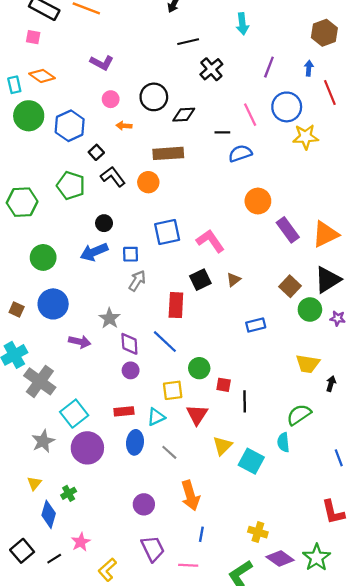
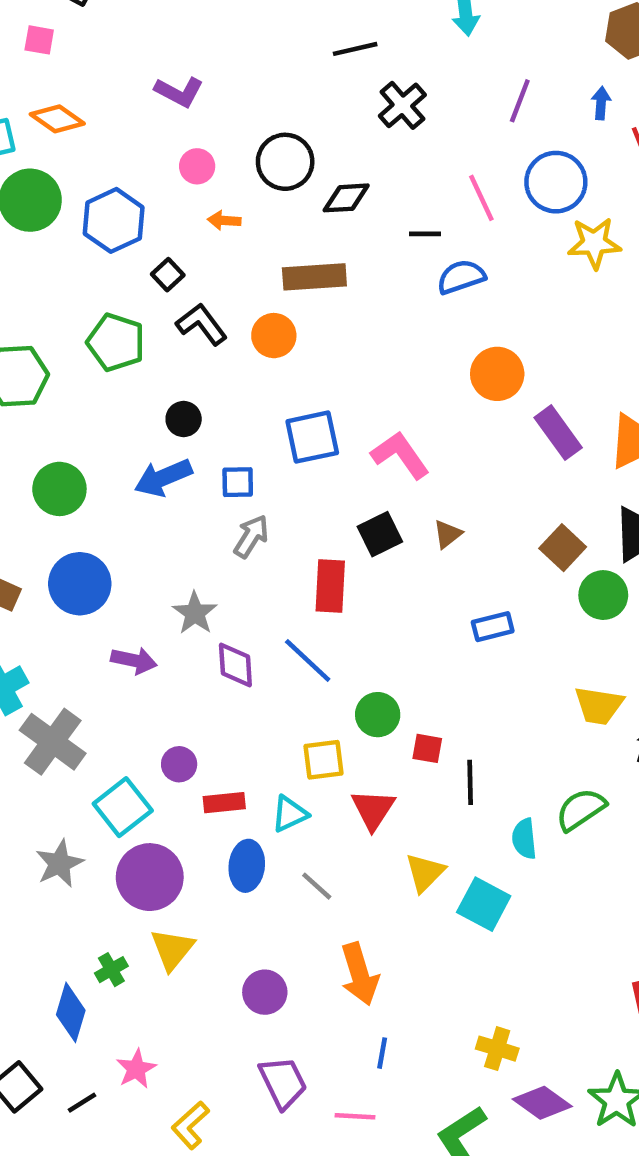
purple circle: (131, 370) -> (179, 764), moved
cyan semicircle: (283, 442) -> (524, 839), moved
yellow triangle: (34, 483) -> (172, 949), moved, size x1.5

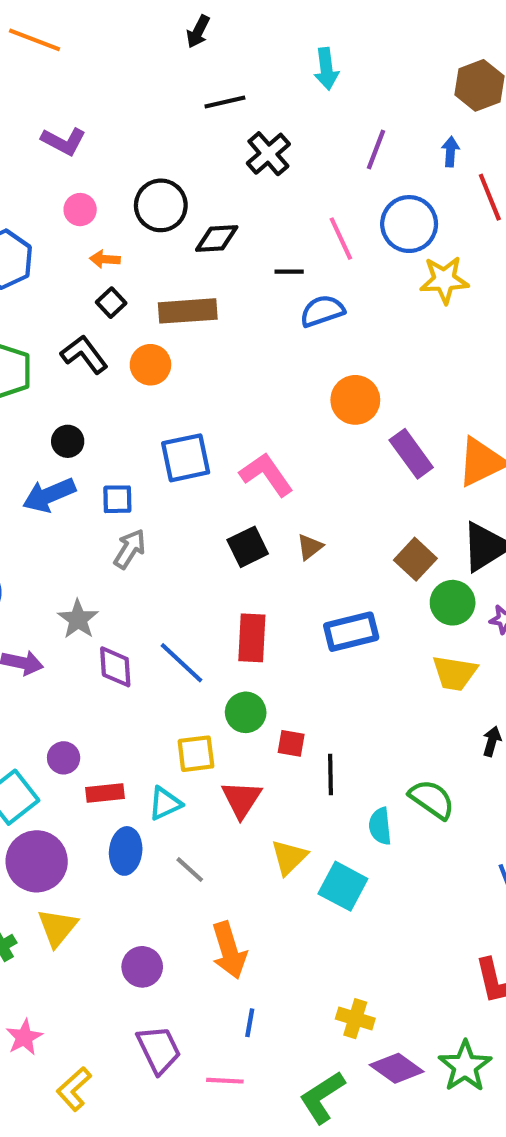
black square: (168, 275) -> (111, 303), moved
red rectangle: (330, 586) -> (252, 638), moved
blue rectangle: (493, 627) -> (351, 632), size x1.4
yellow trapezoid: (599, 706) -> (455, 673), moved
green semicircle: (581, 809) -> (432, 799), turned 69

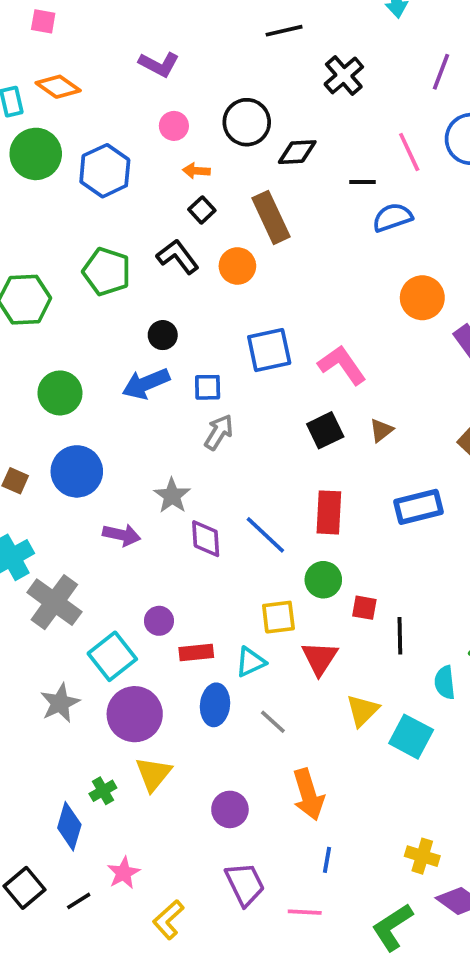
black line: (225, 102) -> (284, 31), moved
brown rectangle: (188, 311) -> (271, 217), turned 69

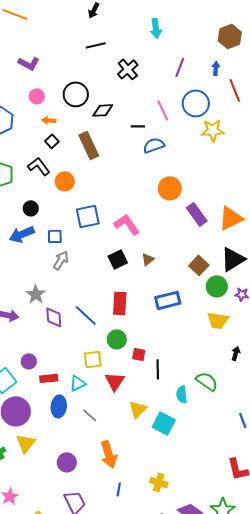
orange circle: (237, 266) -> (65, 181), moved
yellow cross: (422, 856) -> (159, 482), moved

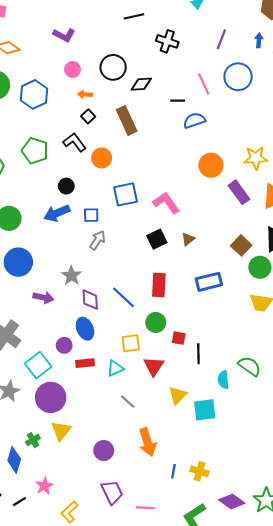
black cross: (128, 69) -> (167, 41), turned -30
yellow star: (213, 130) -> (256, 158), moved
blue ellipse: (59, 406) -> (85, 329), moved, turned -30
cyan square: (164, 423) -> (205, 410), turned -35
blue line: (119, 489) -> (173, 471), moved

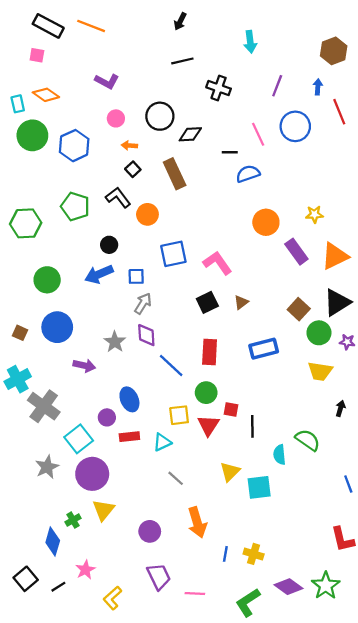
yellow star: (256, 158) -> (314, 214), size x0.7
purple diamond: (90, 300) -> (146, 335), moved
red triangle: (154, 366) -> (208, 425), moved

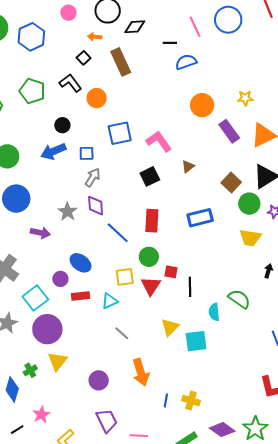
orange arrow: (129, 146) -> (95, 37), moved
brown triangle: (241, 302) -> (188, 166), moved
blue ellipse: (129, 399) -> (81, 263), turned -30

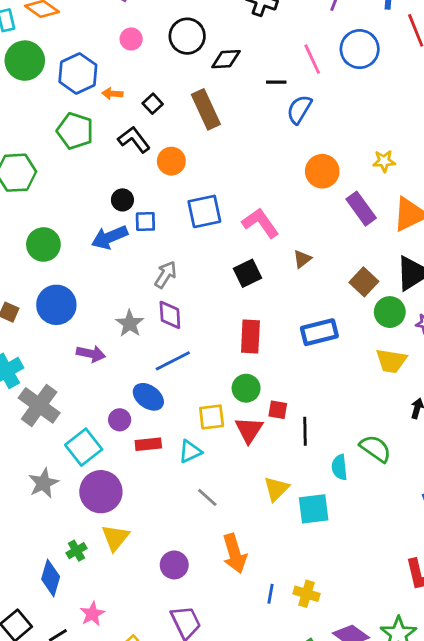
orange arrow: (95, 37) -> (112, 94), moved
blue semicircle: (186, 62) -> (299, 109), turned -40
green pentagon: (32, 91) -> (75, 131), moved
blue square: (87, 153) -> (145, 221), moved
blue line: (118, 233) -> (173, 361), moved, turned -70

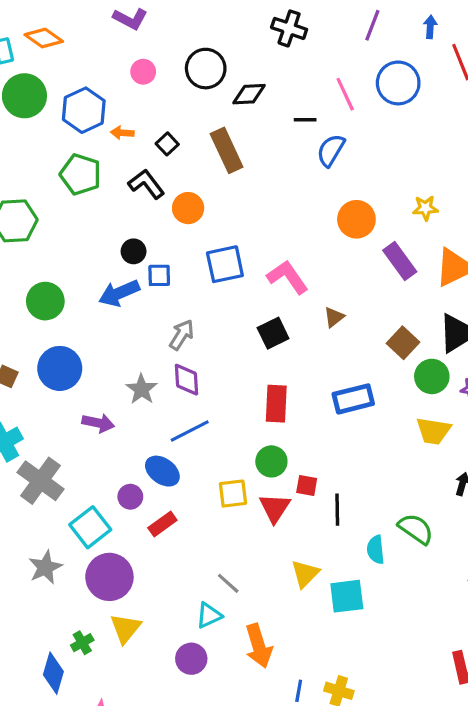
red rectangle: (148, 444) -> (162, 524), turned -30
cyan triangle: (190, 451) -> (209, 615), moved

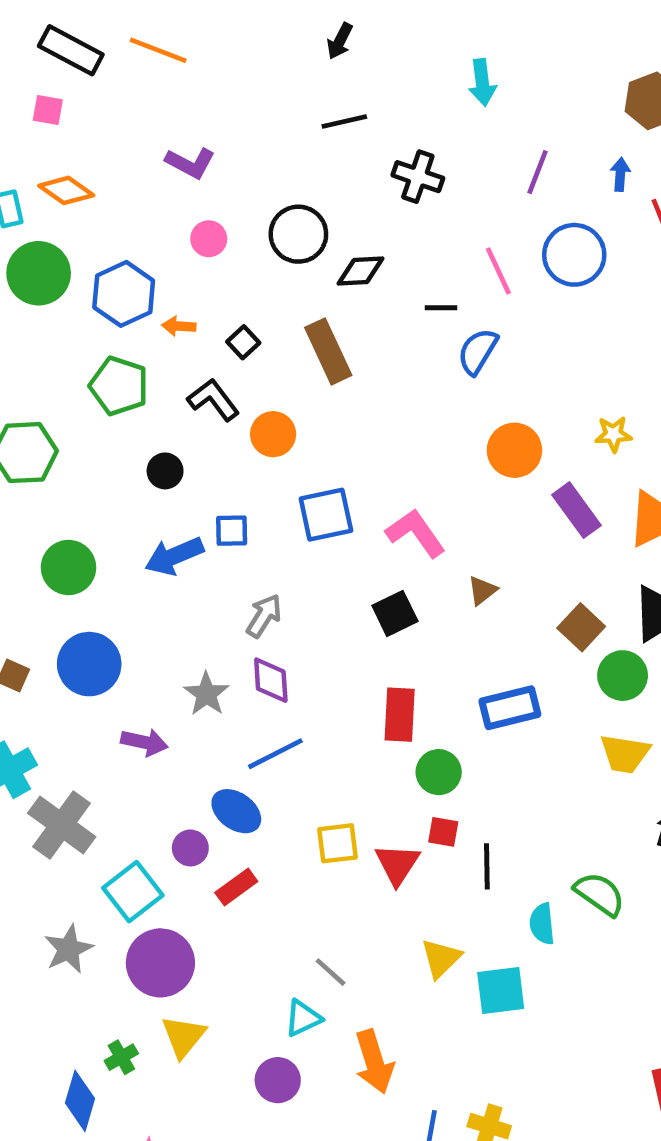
black circle: (134, 251) -> (165, 471), moved
green circle: (271, 461) -> (439, 772), moved

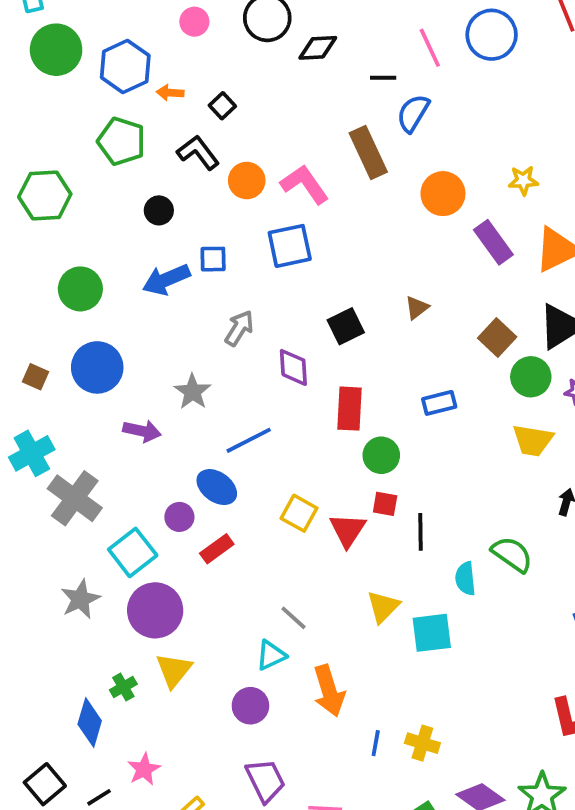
brown rectangle: (328, 351) -> (368, 152), moved
pink L-shape: (416, 533) -> (305, 184), moved
purple diamond: (271, 680) -> (293, 367), moved
blue rectangle: (510, 708) -> (439, 403), size x0.7
yellow square: (337, 843) -> (299, 513), turned 36

